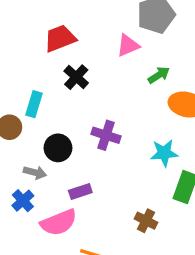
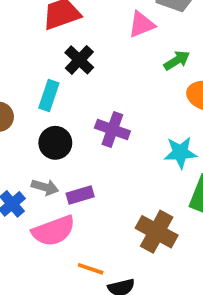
cyan rectangle: (34, 104) -> (49, 96), moved
gray arrow: (35, 173) -> (45, 187), moved
brown cross: (146, 221) -> (157, 232), size x1.5

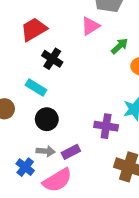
cyan rectangle: (49, 96) -> (36, 87), turned -66
purple cross: (112, 130) -> (106, 126), moved

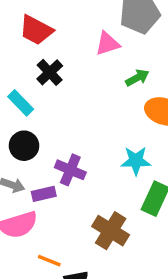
red trapezoid: (34, 29) -> (36, 30), turned -136
purple cross: (106, 126) -> (70, 170), moved

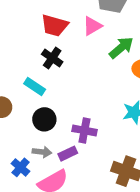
red trapezoid: (36, 30) -> (55, 25), moved
green arrow: (137, 78) -> (121, 48), size x1.4

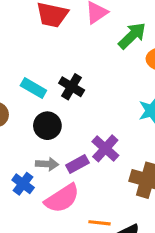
black cross: (52, 58) -> (72, 87), moved
purple cross: (84, 130) -> (105, 148), moved, turned 35

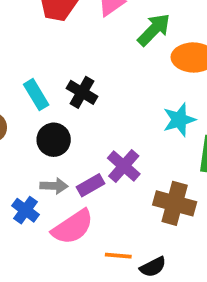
cyan rectangle: (33, 88) -> (36, 95), turned 30

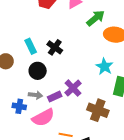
cyan star: (179, 120) -> (104, 67), turned -30
blue cross: (25, 210) -> (19, 106), turned -32

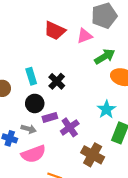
purple rectangle: (55, 97) -> (50, 117), moved

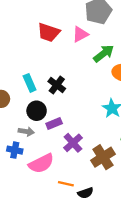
purple cross: (70, 127) -> (73, 143), moved
gray arrow: (29, 129) -> (26, 132), moved
brown cross: (93, 155) -> (103, 157), turned 35

